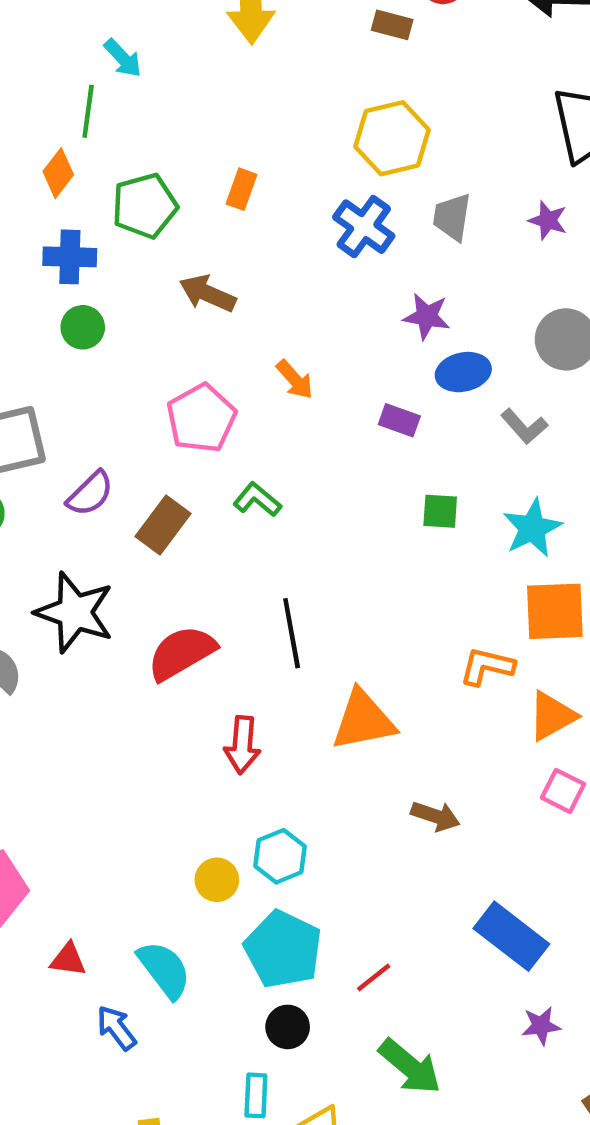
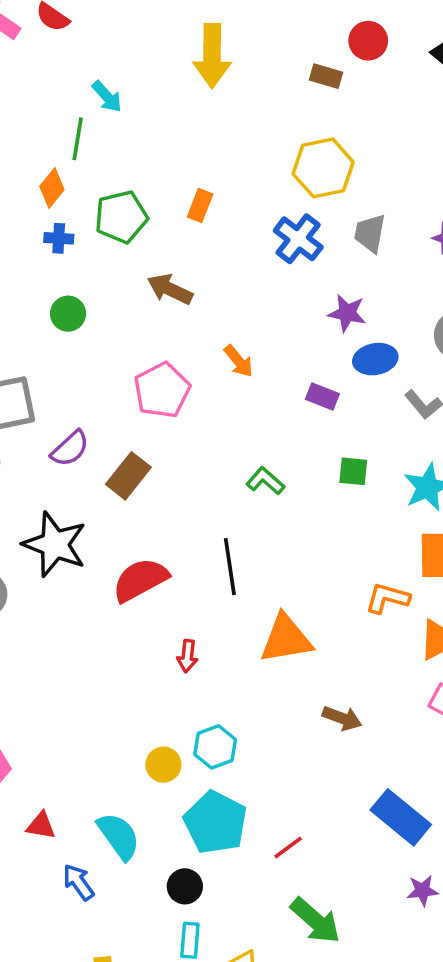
blue cross: (70, 257) -> (59, 238), moved, size x0.7
green L-shape: (257, 500) -> (265, 481), moved
red arrow: (242, 745) -> (187, 656), size x0.7
black circle: (288, 1027) -> (185, 886), moved

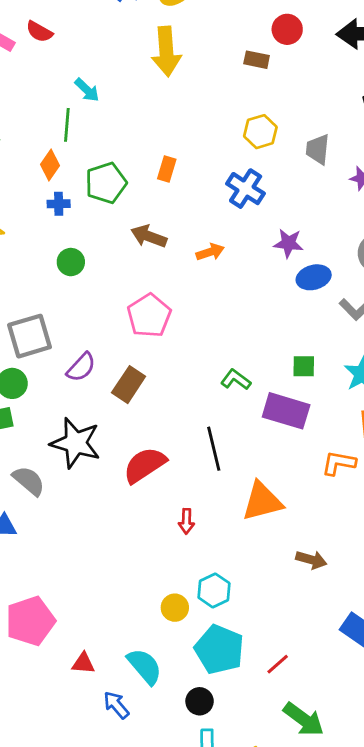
yellow hexagon: (323, 168) -> (260, 132), size x0.7
gray trapezoid: (370, 233) -> (318, 149), moved
orange arrow: (239, 361) -> (210, 252), moved, turned -64
purple rectangle: (322, 397) -> (286, 411), moved, size x1.8

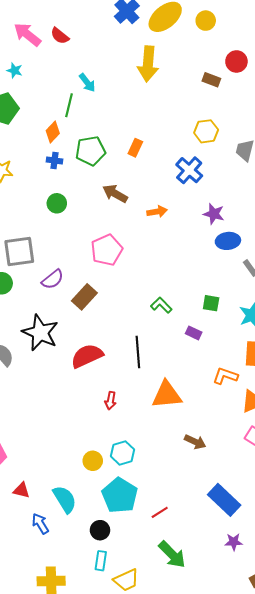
purple rectangle: (286, 411) -> (194, 333), size x0.5

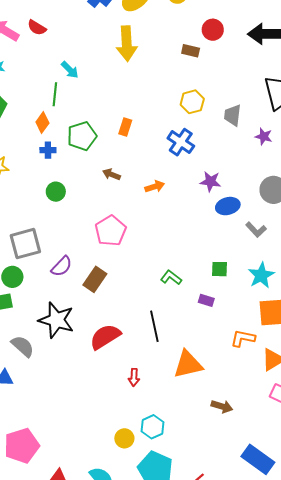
brown arrow: (115, 194) -> (111, 174), size x0.7

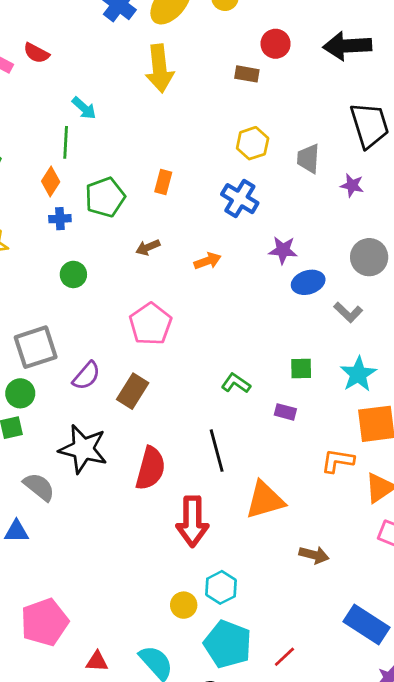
brown arrow: (111, 174) -> (148, 247), turned -42
red semicircle: (105, 337) -> (150, 468), turned 140
red arrow: (134, 377) -> (192, 521), size x2.0

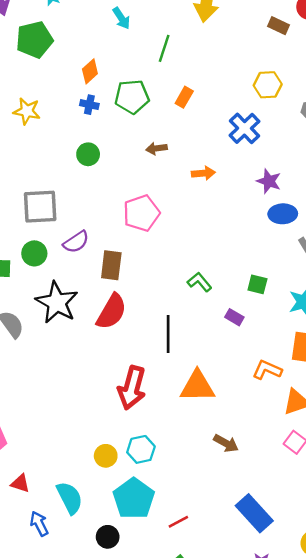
cyan arrow: (84, 108) -> (121, 18), moved
green line: (66, 142) -> (164, 48), moved
brown rectangle: (133, 391) -> (111, 265), turned -40
green circle: (20, 393) -> (34, 253), moved
red semicircle: (150, 468) -> (112, 312), moved

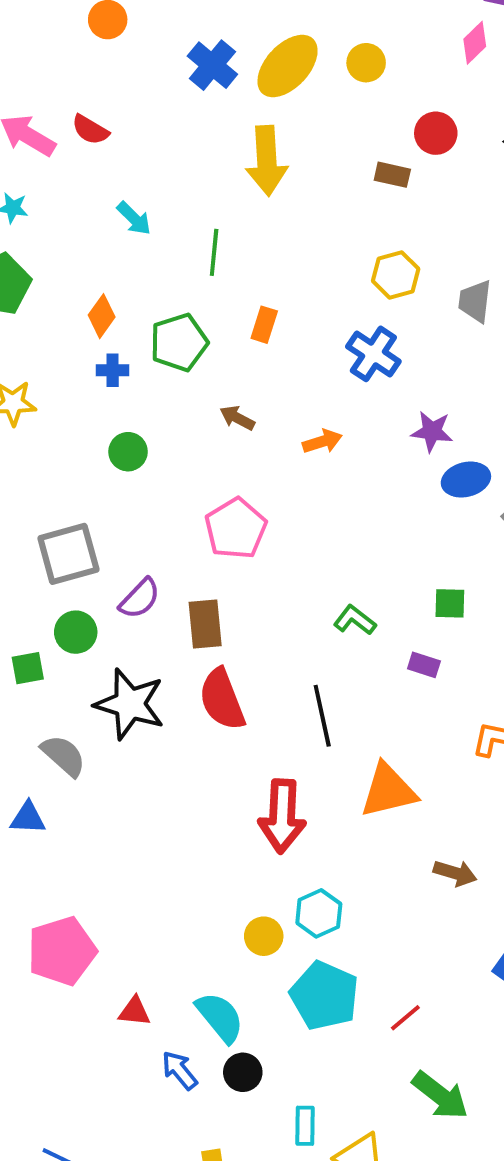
brown arrow: (157, 148) -> (237, 418), turned 48
red semicircle: (112, 312) -> (222, 699), turned 141
black circle: (108, 537) -> (243, 1072), moved

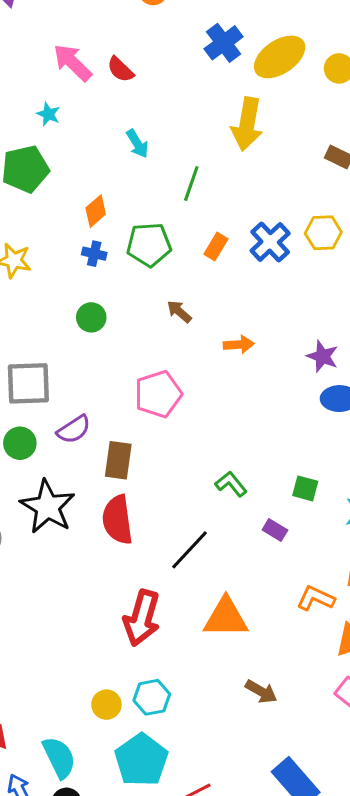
blue cross: (373, 354) -> (270, 242), moved
black line: (322, 716) -> (190, 550), turned 42

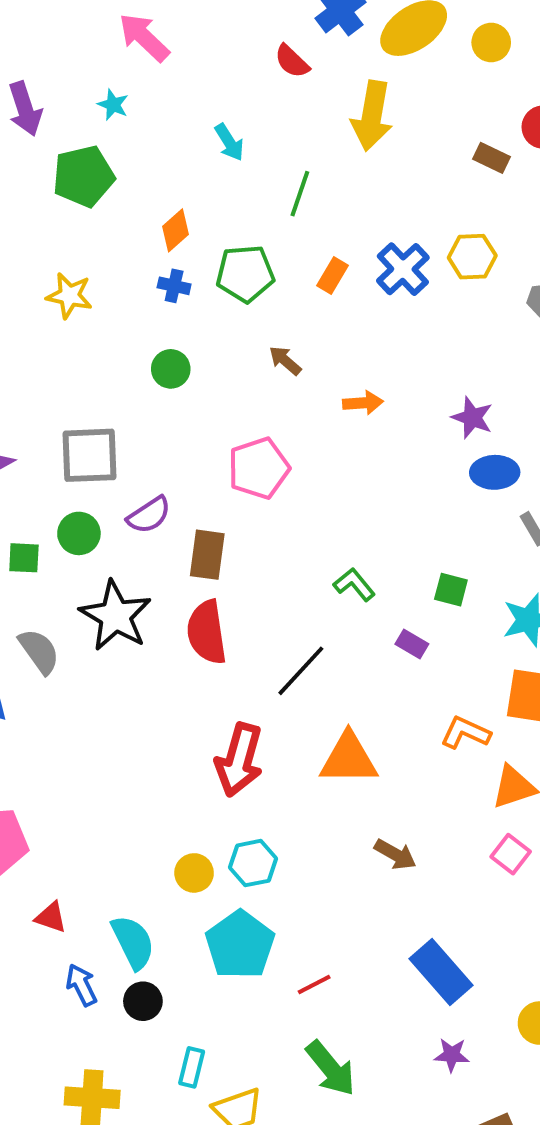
red semicircle: (120, 69) -> (292, 61), moved

